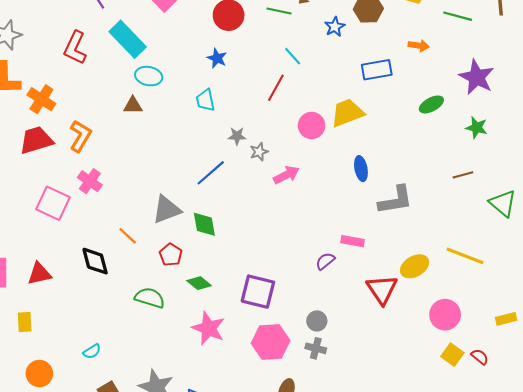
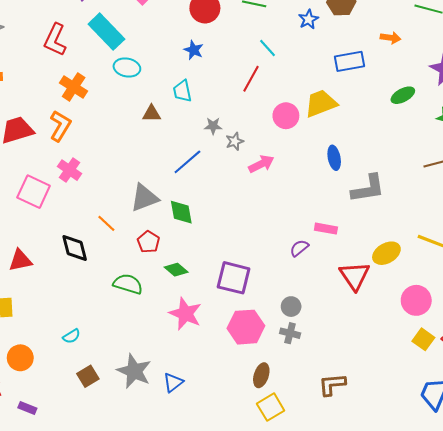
orange cross: (41, 99) -> (74, 87), moved
brown triangle: (133, 106) -> (152, 114), moved

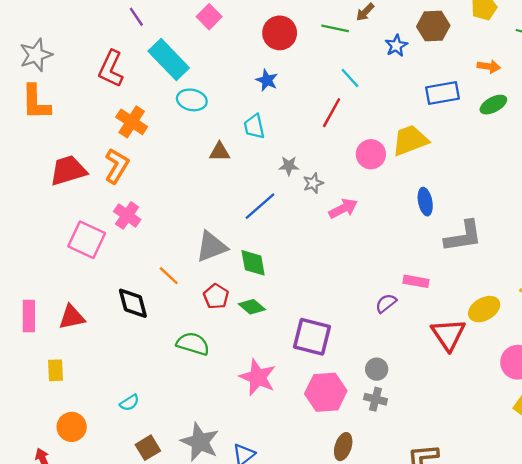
green ellipse: (403, 95) -> (493, 105), moved
green diamond: (176, 270) -> (252, 307), moved

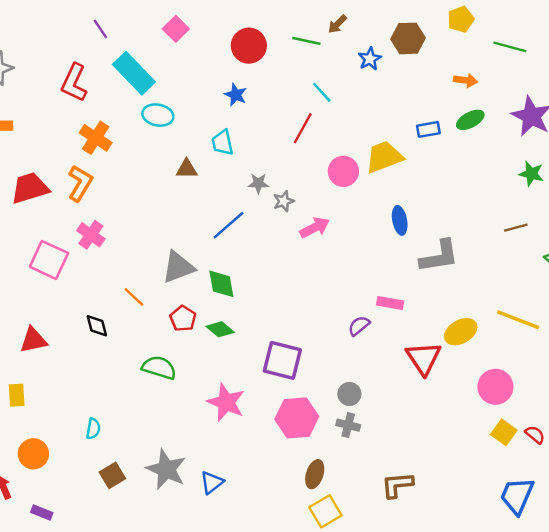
blue rectangle: (443, 93) -> (428, 129), moved, size x0.7
black diamond: (133, 303) -> (97, 326), size x0.7
cyan semicircle: (129, 403) -> (93, 429), turned -48

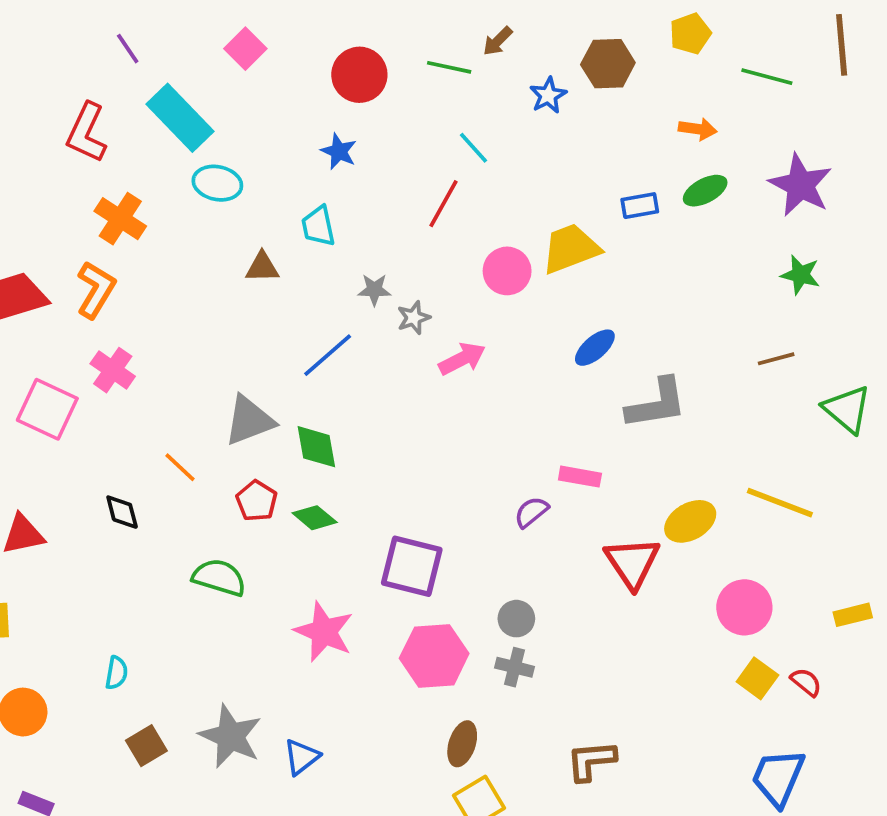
blue ellipse: (400, 220) -> (595, 348), turned 60

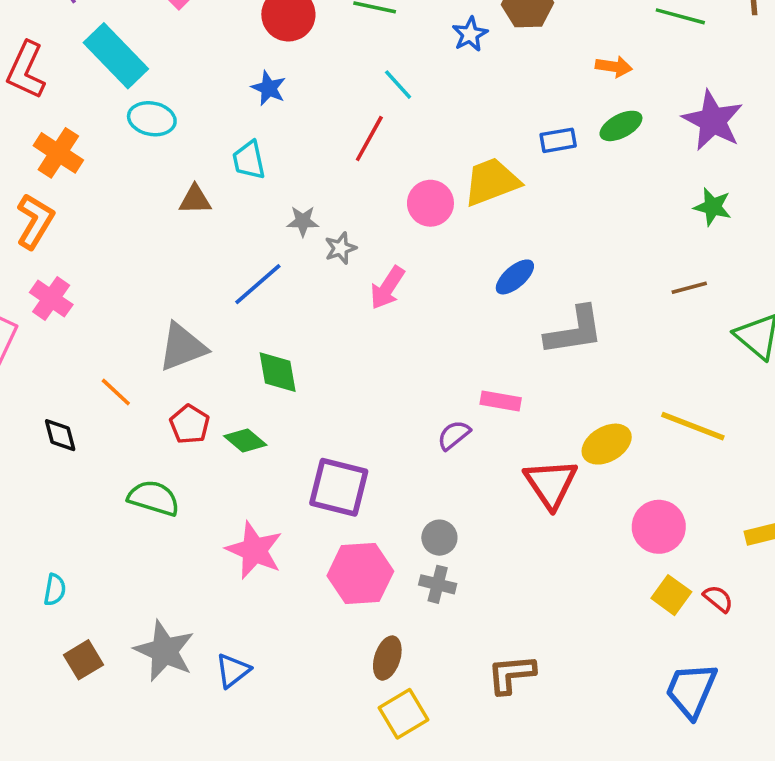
pink arrow: (462, 359) -> (387, 288), turned 150
green diamond: (316, 447) -> (278, 372), moved

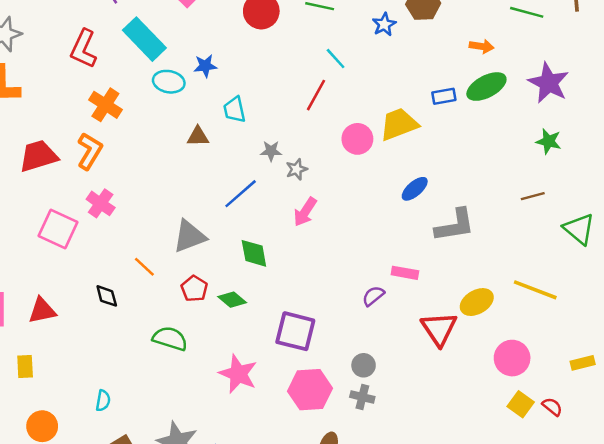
blue star: (269, 88) -> (205, 66), moved, turned -30
green ellipse: (621, 126) -> (486, 87), size x1.4
pink arrow: (387, 288) -> (305, 212), moved

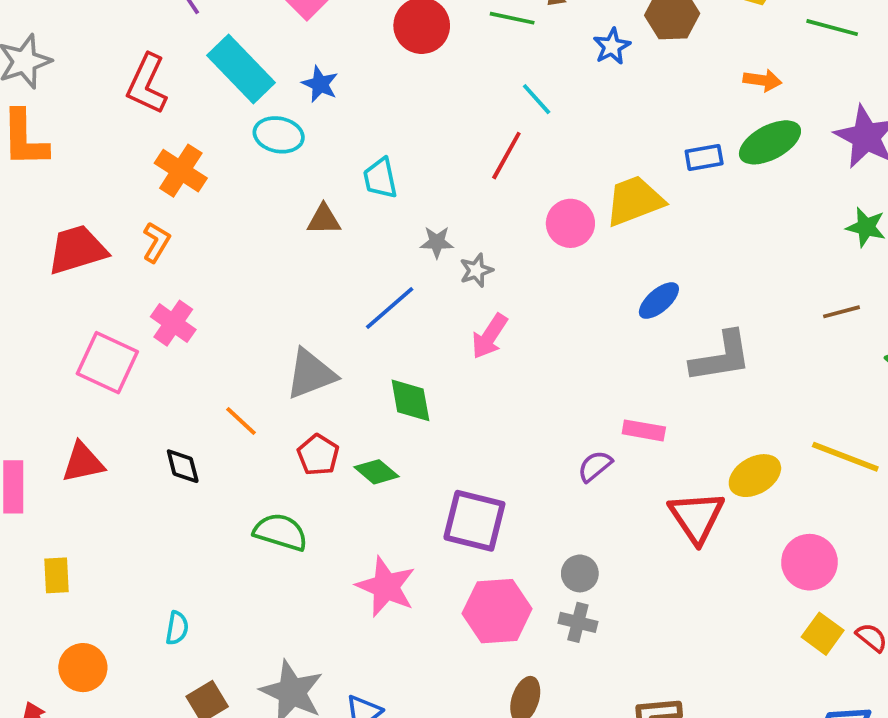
blue star: (205, 66) -> (320, 84), moved, turned 30
orange L-shape: (90, 151) -> (156, 242), size x0.7
red triangle: (42, 311) -> (83, 462), moved

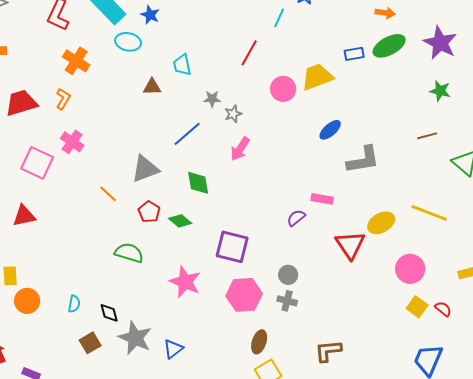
cyan line: (537, 99) -> (279, 18), moved, turned 66
black diamond: (183, 466) -> (109, 313), moved
orange circle: (83, 668) -> (27, 301), moved

